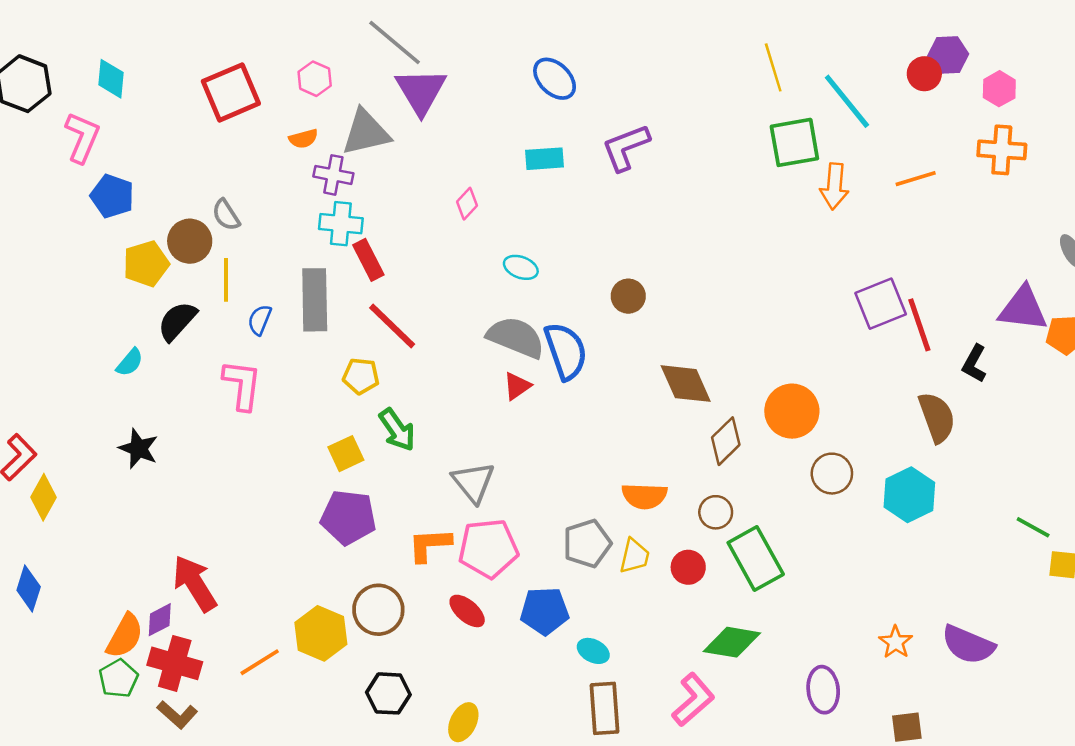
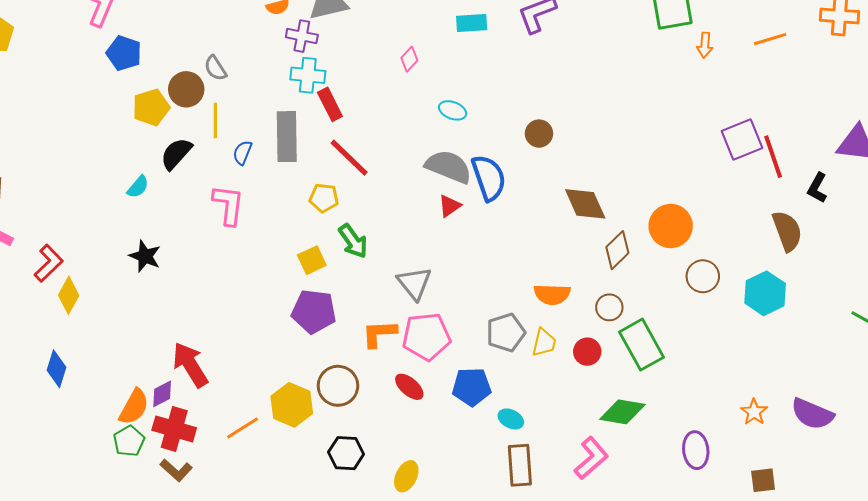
orange arrow: (834, 186) -> (705, 45), size x0.7

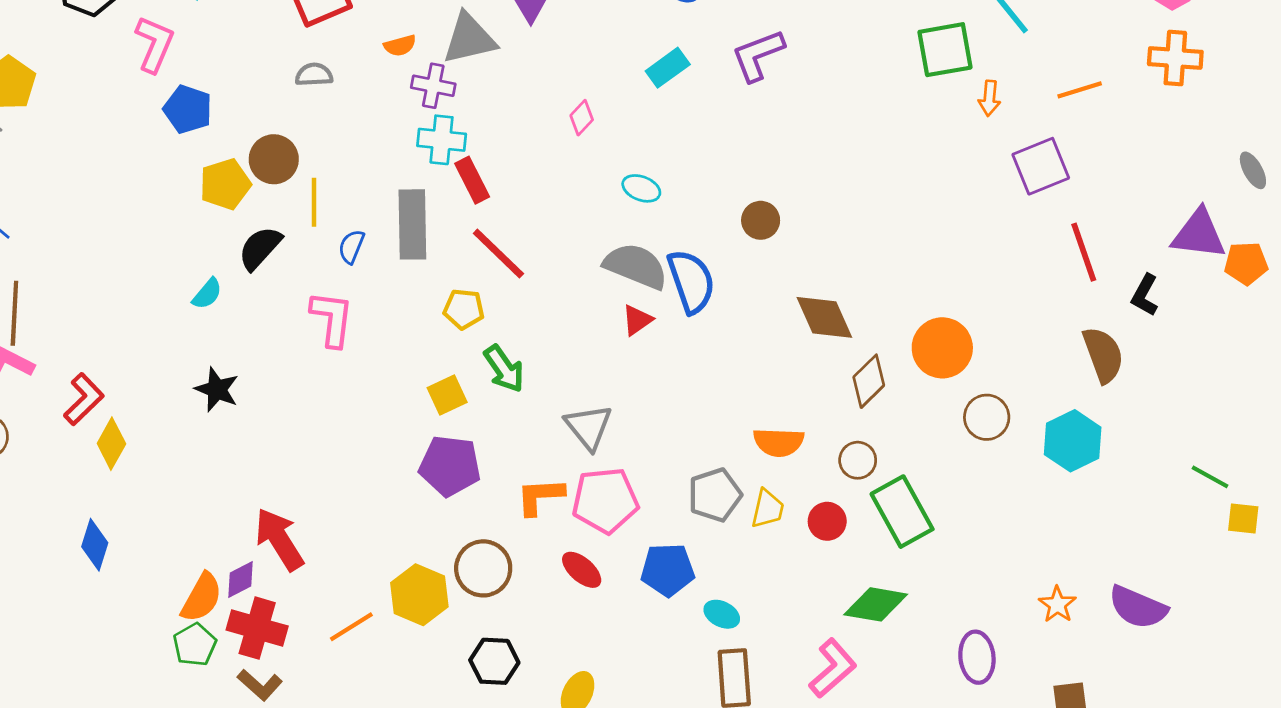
cyan rectangle: (472, 23) -> (668, 68), turned -32
gray semicircle: (215, 68) -> (314, 75), moved, turned 120
purple square: (742, 140) -> (1041, 166), moved

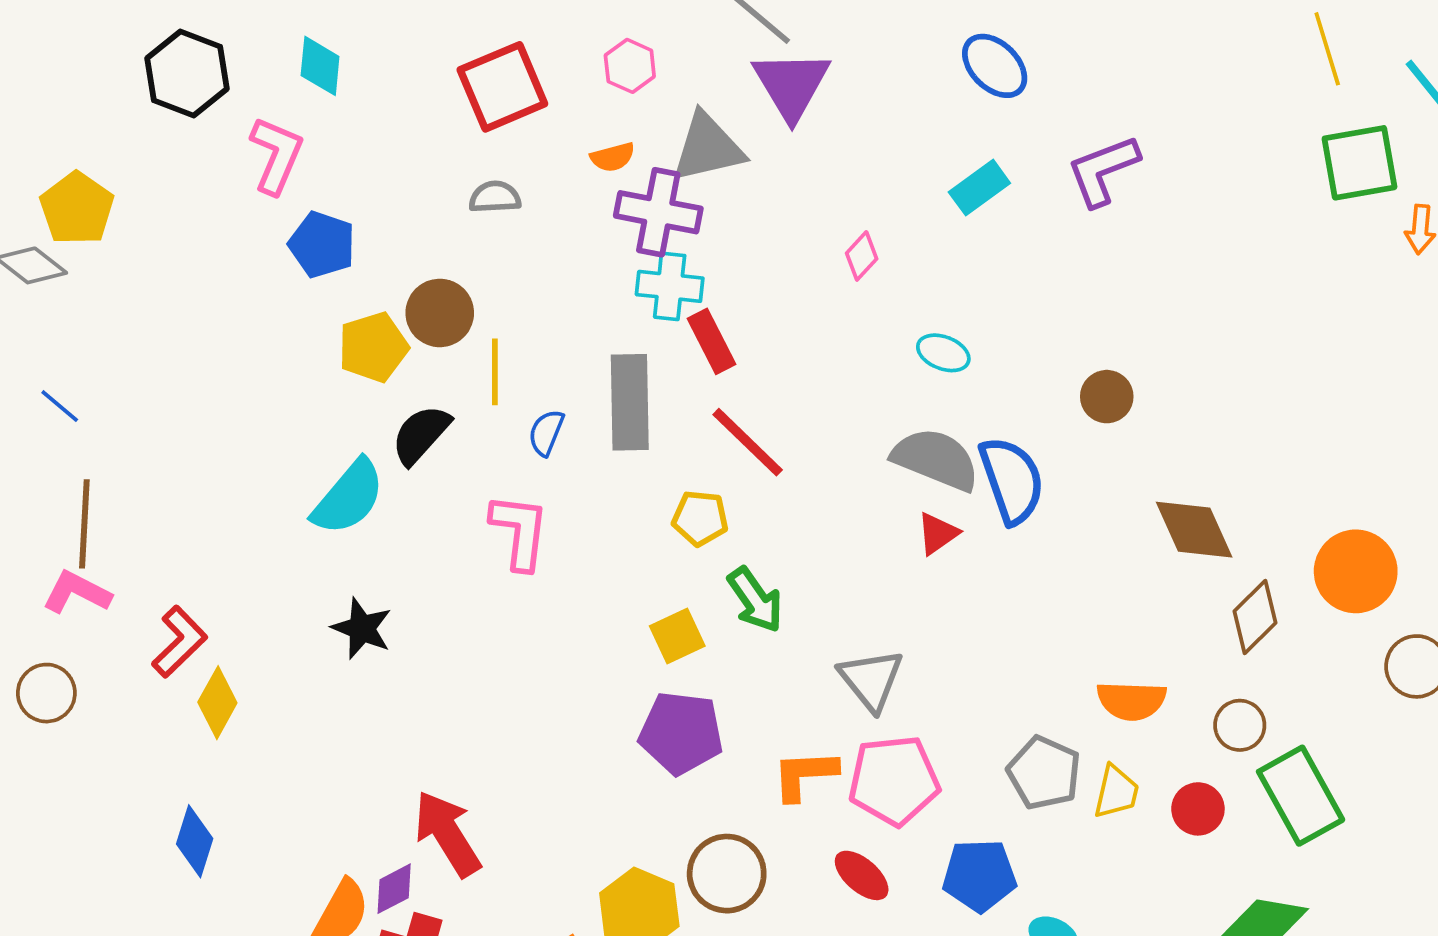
purple cross: (433, 86) -> (658, 212), size x1.4
cyan semicircle: (207, 294) -> (349, 497), size x1.8
gray pentagon: (715, 495) -> (1044, 773), turned -30

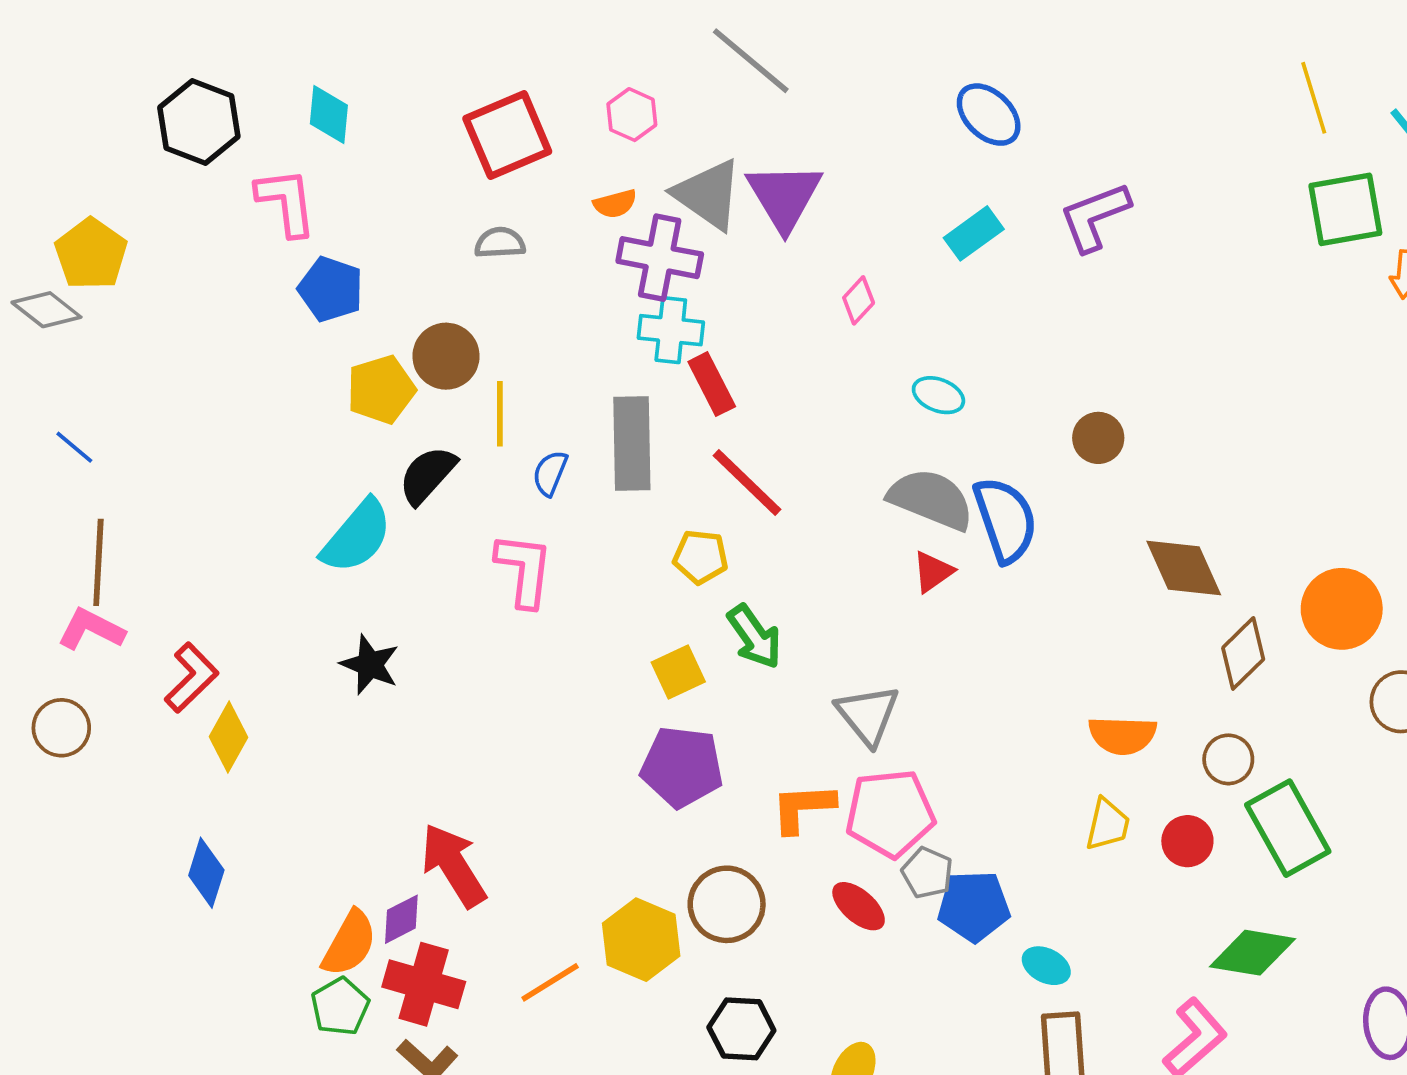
purple triangle: (791, 85) -> (784, 196), moved
gray triangle: (708, 148) -> (708, 194), turned 48
pink L-shape: (276, 155) -> (286, 202), turned -30
gray pentagon: (1044, 773) -> (927, 873), moved, size x0.7

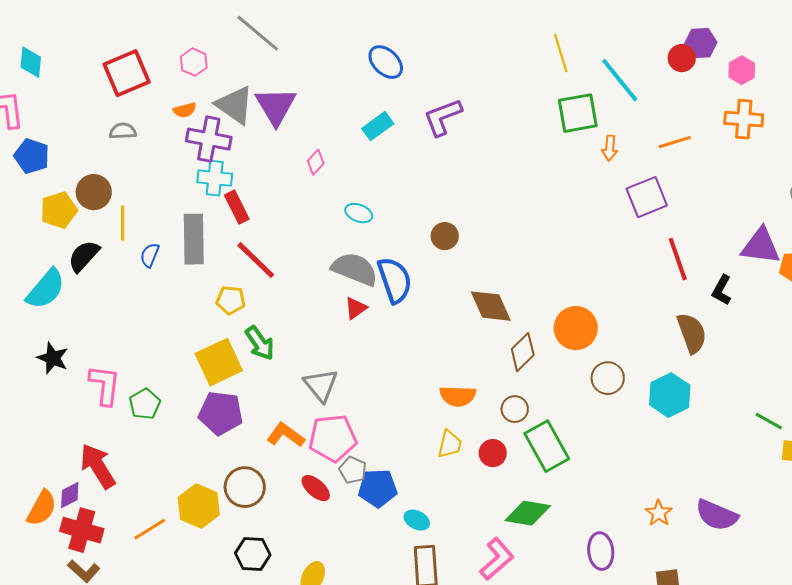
pink L-shape: (524, 570) -> (105, 385), moved
yellow square: (678, 672) -> (219, 362), size x1.6
orange L-shape: (803, 808) -> (286, 435), turned 39
green pentagon: (340, 1007) -> (145, 404), moved

